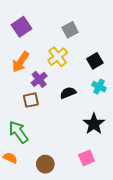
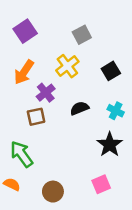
cyan cross: (99, 87) -> (116, 111), moved

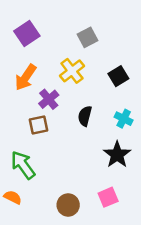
black semicircle: (79, 108) -> (85, 116), turned -54
brown circle: (53, 192) -> (68, 205), moved

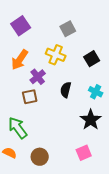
yellow cross: (72, 71) -> (56, 55), turned -30
brown circle: (68, 205) -> (40, 157), moved

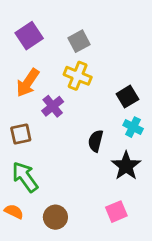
gray square: (68, 29) -> (79, 41), moved
black square: (92, 59) -> (127, 97), moved
black semicircle: (66, 90) -> (96, 141), moved
brown square: (30, 97) -> (21, 134), moved

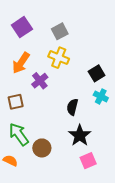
black star: (126, 166) -> (80, 135), moved
brown circle: (55, 217) -> (42, 148), moved

